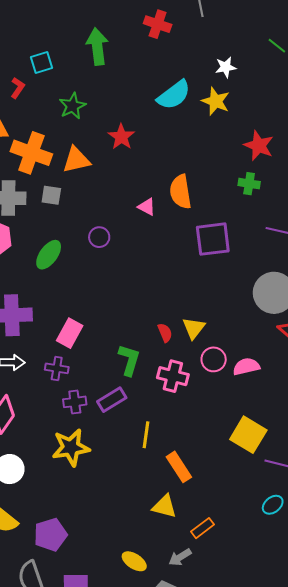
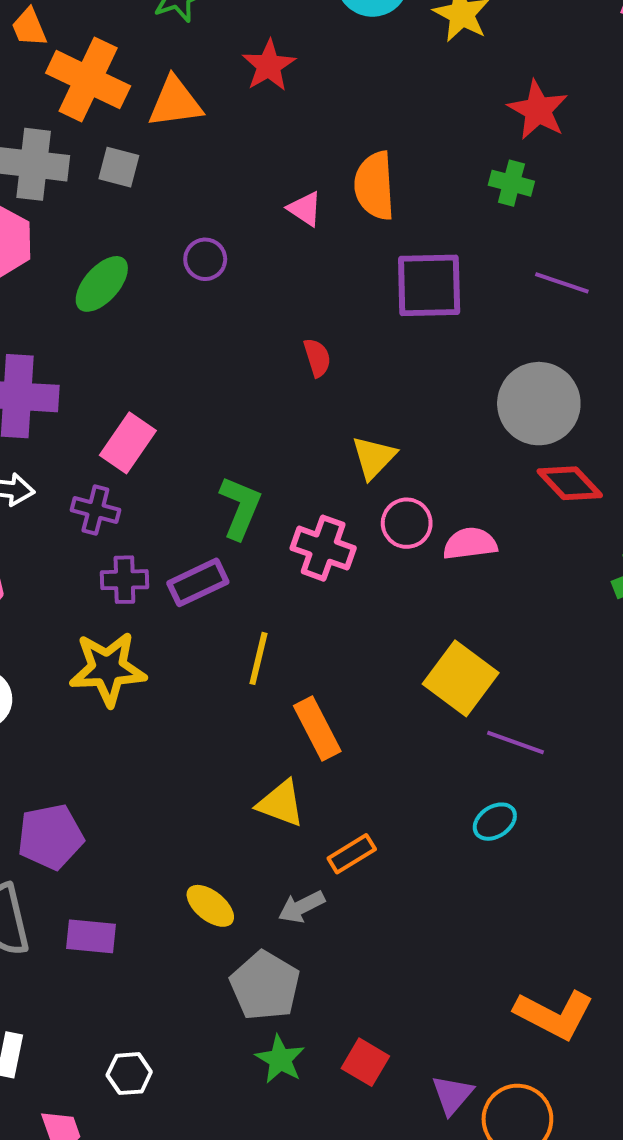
red semicircle: (165, 333) -> (317, 358), moved

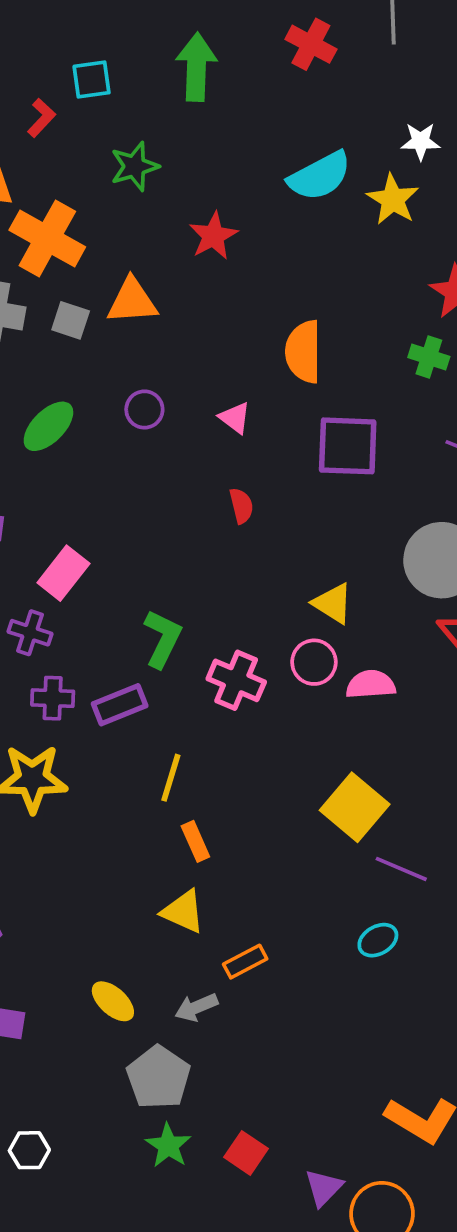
orange triangle: (175, 102) -> (132, 301), moved
pink triangle: (305, 209) -> (235, 418), moved
yellow triangle: (374, 457) -> (333, 603), moved, turned -45
orange rectangle: (317, 728) -> (195, 841), moved, size x0.7

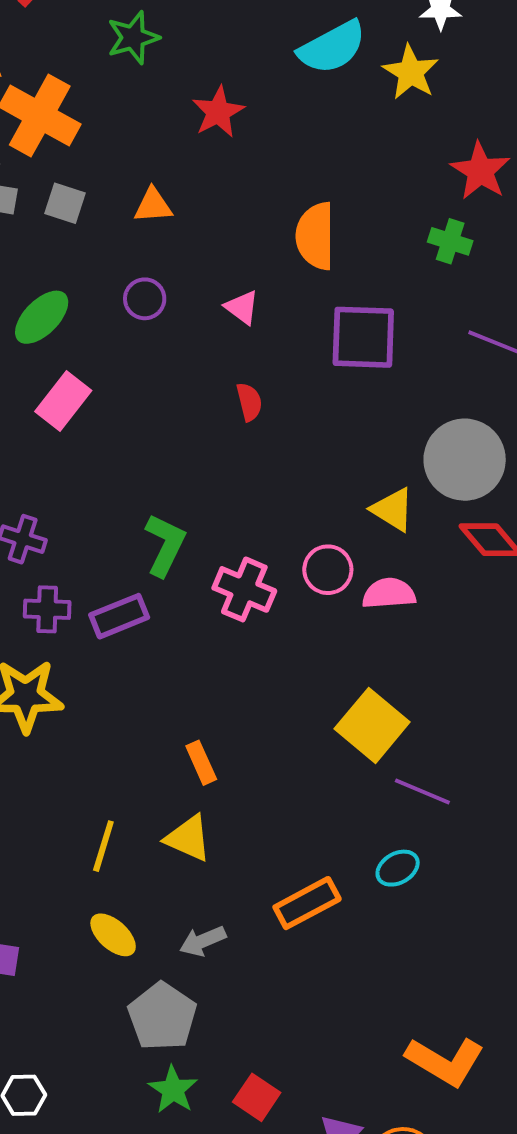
orange triangle: (132, 301) -> (153, 205), moved, size x0.7
pink rectangle: (63, 573) -> (63, 401), moved
yellow triangle: (333, 603) -> (393, 510), moved
yellow line: (171, 778) -> (103, 846), moved
orange rectangle: (245, 962) -> (307, 903), moved, size x1.4

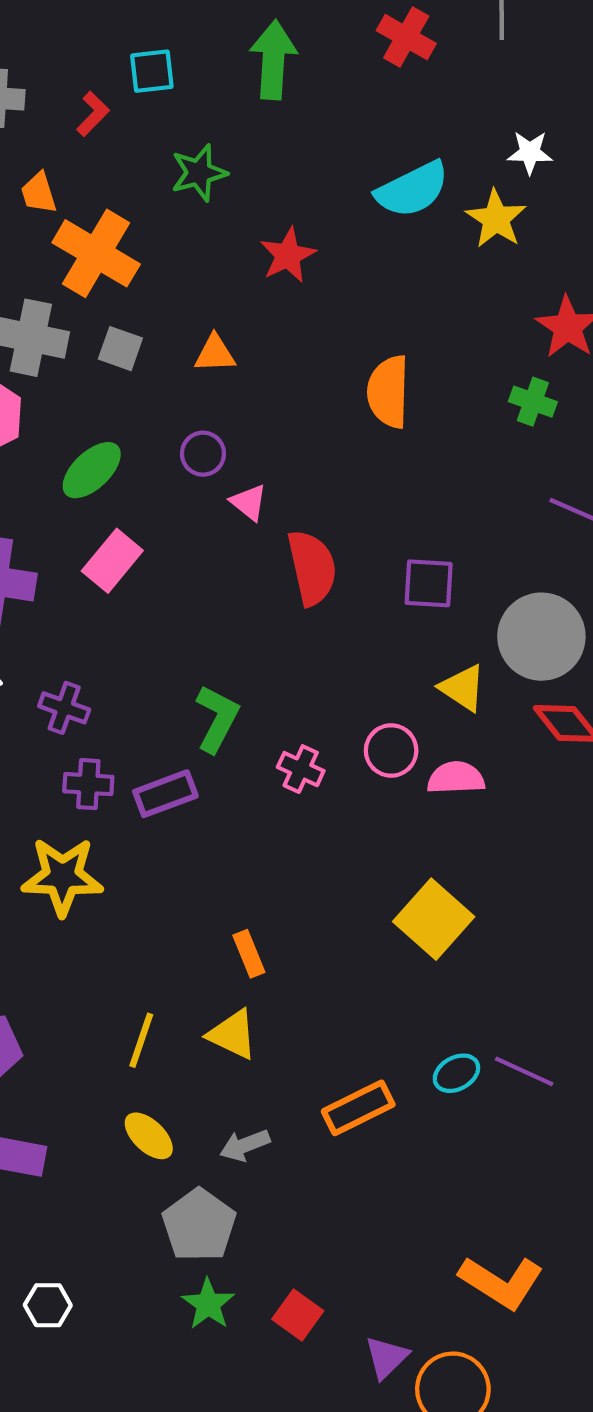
pink triangle: (242, 307) -> (249, 502), moved
purple square: (363, 337) -> (429, 583), moved, size x0.7
red semicircle: (249, 402) -> (312, 568), size x1.8
pink cross: (244, 589) -> (301, 769), size x0.7
purple line: (422, 792) -> (524, 1071), moved

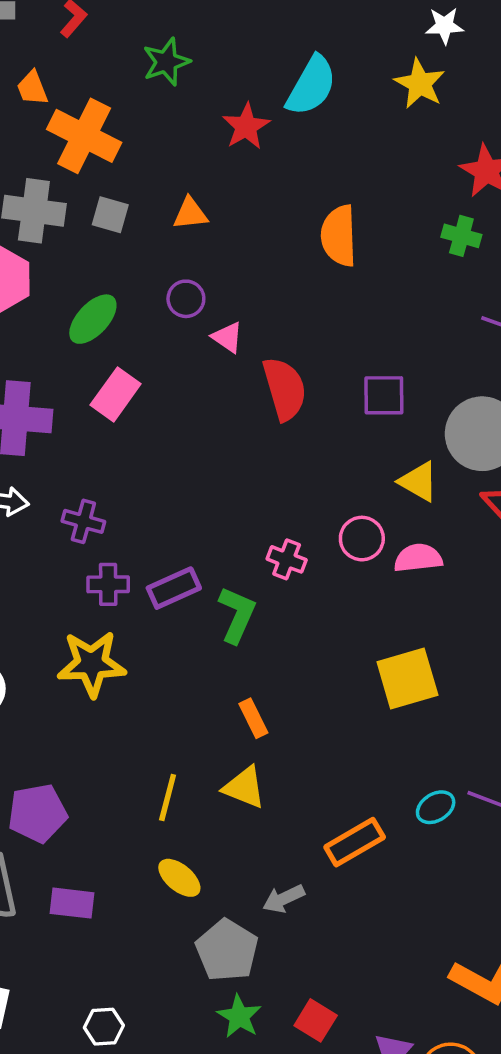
cyan semicircle: (412, 189) -> (311, 86), moved, turned -30
green L-shape: (217, 719) -> (237, 615), moved
yellow square: (434, 919) -> (407, 678), turned 36
gray arrow: (245, 1145) -> (284, 899), moved

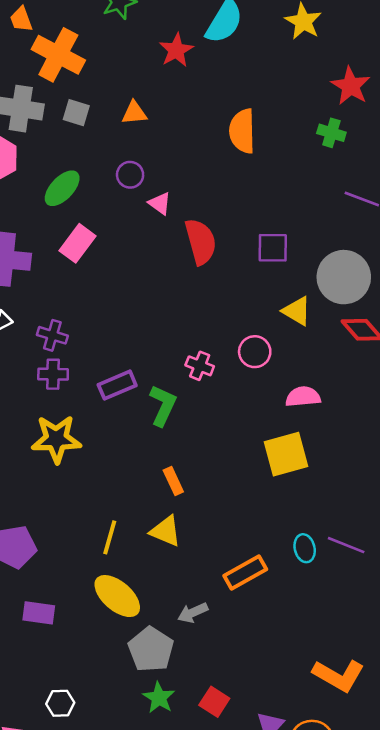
pink semicircle: (418, 558) -> (303, 397), moved
purple cross: (108, 584) -> (53, 374), moved
cyan ellipse: (436, 807) -> (305, 548), turned -72
yellow ellipse: (179, 878) -> (117, 596), size x1.5

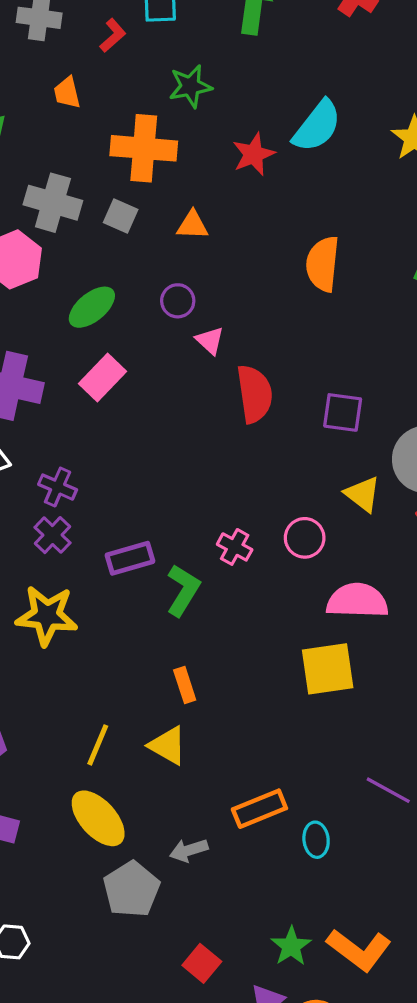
orange cross: (58, 55) -> (144, 148), moved, turned -30
purple cross: (53, 374) -> (53, 535), turned 36
pink semicircle: (303, 397) -> (357, 601), size x1.4
cyan ellipse: (305, 548) -> (316, 840), moved
green star: (159, 698) -> (291, 946), moved

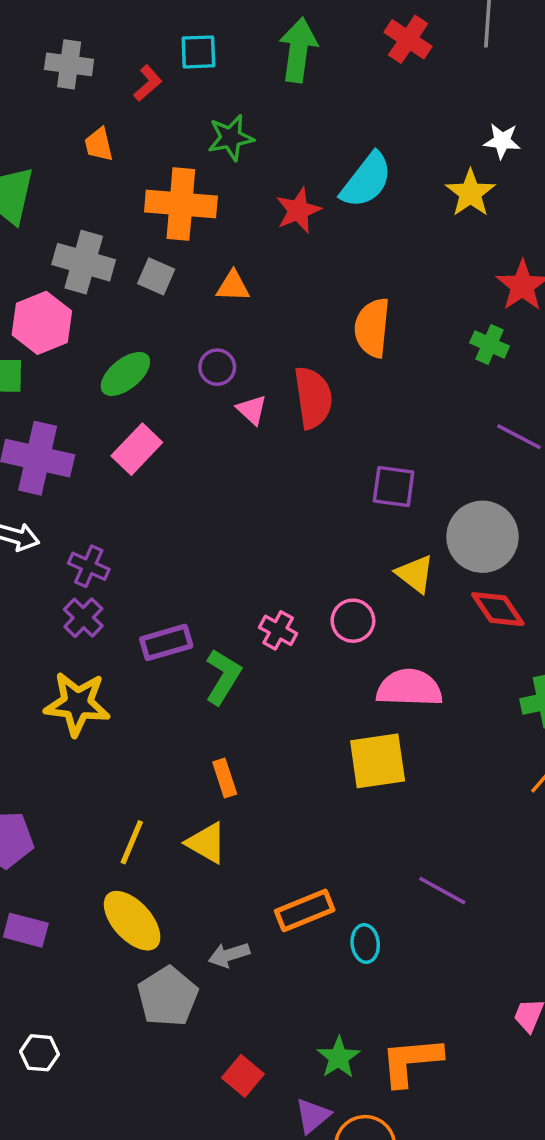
red semicircle: (255, 394) -> (313, 398), moved
orange L-shape: (359, 950) -> (411, 1061), turned 138

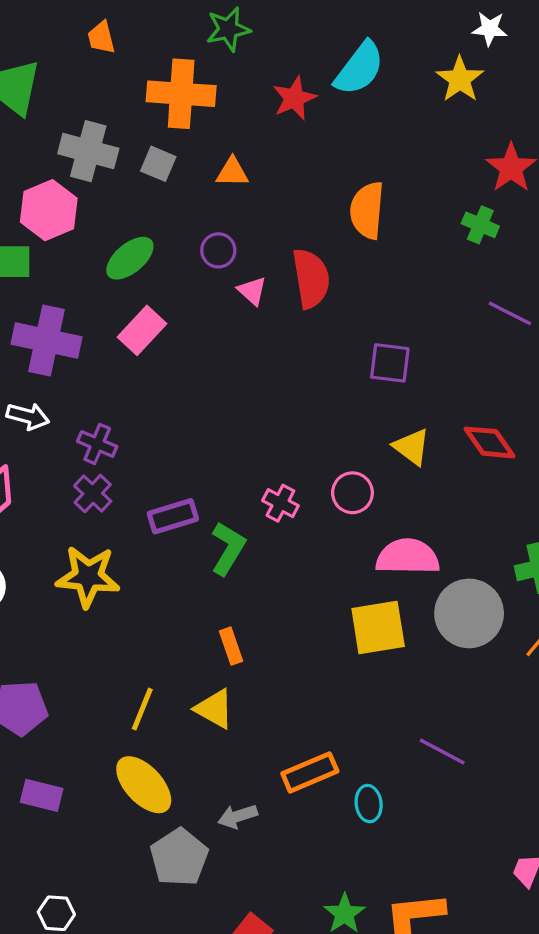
gray circle: (482, 537) -> (469, 613), moved
red diamond: (498, 609) -> (489, 442), moved

